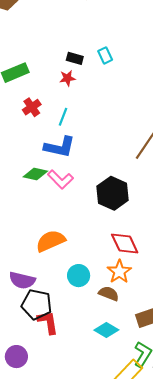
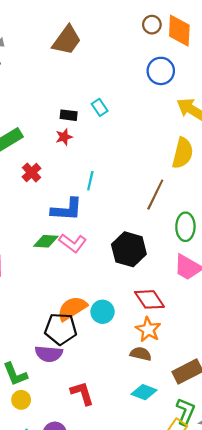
cyan line: (63, 117) -> (90, 181), moved
cyan circle: (79, 276) -> (103, 312), moved
black pentagon: (37, 304) -> (61, 329), moved

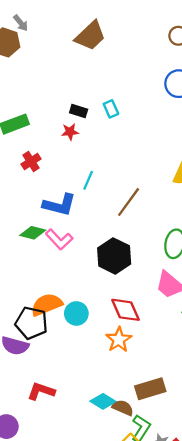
brown line: (155, 195) -> (129, 202), moved
brown semicircle: (141, 354) -> (123, 408), moved
red L-shape: (82, 393) -> (41, 391), turned -64

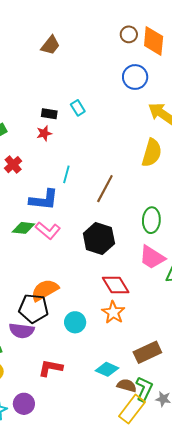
brown trapezoid: (90, 36) -> (50, 45), size x0.7
cyan circle: (76, 313) -> (75, 322), moved
brown semicircle: (123, 408) -> (127, 385), moved

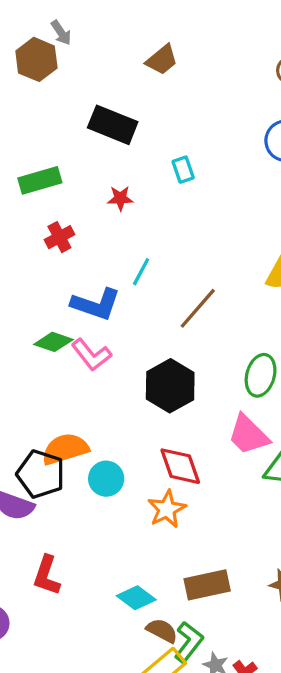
black rectangle: (49, 114) -> (113, 125), moved, size x1.8
cyan circle: (75, 322) -> (106, 479), moved
red L-shape: (51, 368) -> (47, 575), turned -95

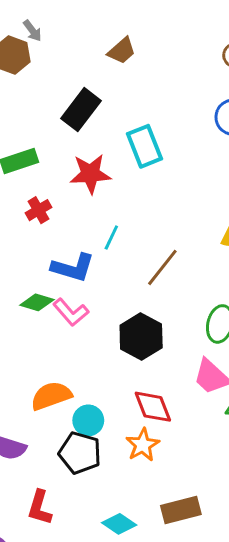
black rectangle: (113, 125) -> (81, 110), turned -72
cyan rectangle: (183, 170) -> (144, 146), size x1.8
red star: (120, 198) -> (90, 174), size x1.8
black pentagon: (41, 474) -> (80, 453), moved

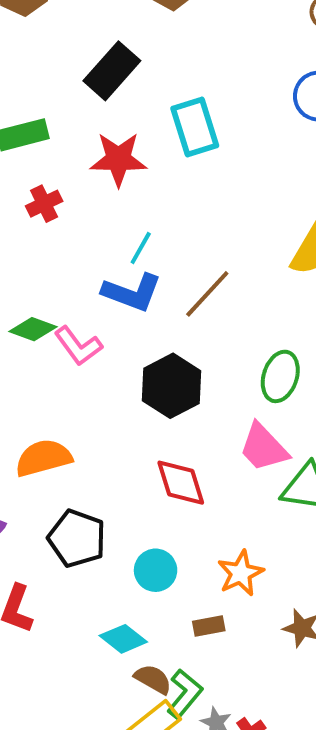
blue L-shape: (73, 268) -> (132, 292), moved
cyan circle: (88, 420) -> (156, 570), moved
orange star: (143, 445) -> (241, 573), moved
brown rectangle: (181, 510) -> (209, 626), size x0.6

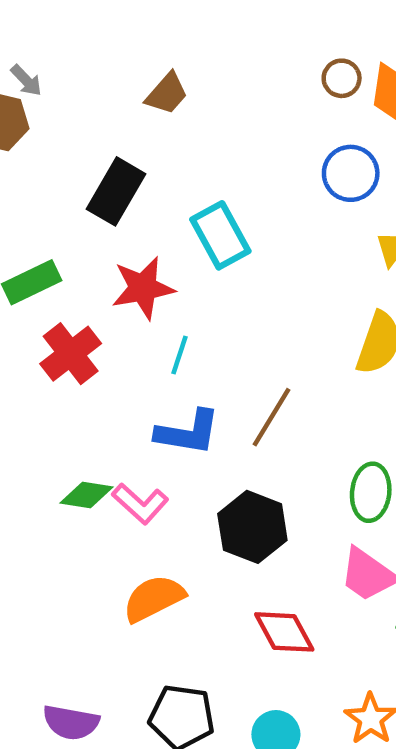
red cross: (44, 204) -> (71, 354), size x1.5
cyan line: (141, 248) -> (180, 355), moved
orange semicircle: (43, 458) -> (154, 598), moved

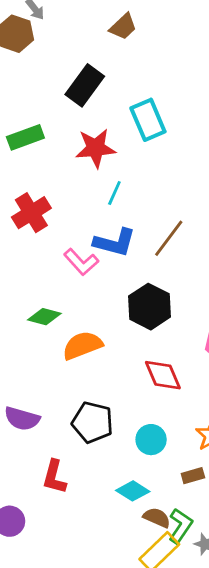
red cross: (71, 354) -> (31, 213), moved
green diamond: (86, 495) -> (44, 317), moved
pink L-shape: (140, 504) -> (81, 262), moved

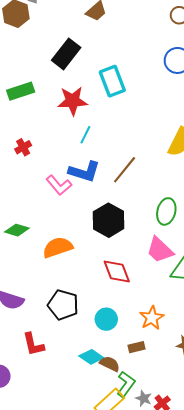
red cross: (31, 213) -> (23, 147), size x0.6
green diamond: (44, 317) -> (17, 230), moved
red L-shape: (54, 477) -> (33, 344), turned -30
brown semicircle: (157, 518) -> (110, 364), moved

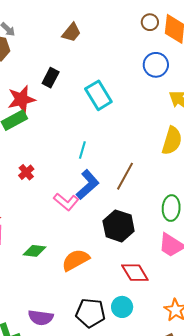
black rectangle: (66, 54) -> (51, 78), size x0.7
red star: (73, 101) -> (21, 99), moved
blue L-shape: (84, 172) -> (88, 185), turned -48
cyan circle: (106, 319) -> (122, 307), moved

